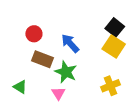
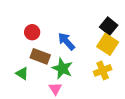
yellow cross: (110, 86) -> (103, 70), moved
green triangle: (20, 87) -> (22, 74), moved

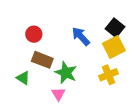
blue arrow: (66, 41) -> (81, 36), moved
yellow square: (108, 44) -> (114, 47), turned 30

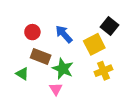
blue arrow: (81, 36) -> (64, 34), moved
yellow square: (114, 47) -> (94, 44), moved

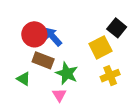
red circle: (32, 32) -> (34, 34), size x1.5
blue arrow: (64, 34) -> (53, 37), moved

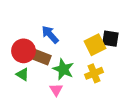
black square: (117, 28) -> (110, 39), moved, turned -30
red circle: (34, 34) -> (23, 51), moved
yellow cross: (110, 76) -> (94, 73), moved

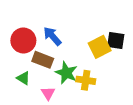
red circle: (23, 51) -> (23, 41), moved
yellow cross: (94, 73) -> (86, 80), moved, turned 30
pink triangle: (56, 90) -> (48, 93), moved

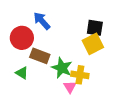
blue arrow: (52, 36) -> (42, 21), moved
black square: (116, 41) -> (95, 28), moved
pink triangle: (48, 93) -> (70, 87), moved

